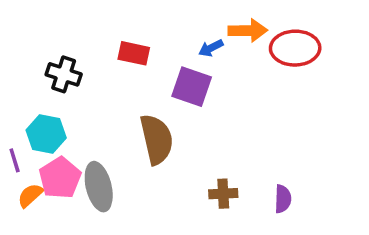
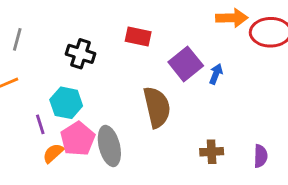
blue arrow: (211, 48) -> (216, 74), moved, turned 138
purple square: (192, 87) -> (186, 64), turned 32

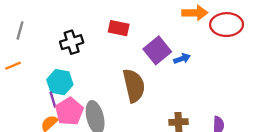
black cross: (81, 54) -> (72, 42), turned -35
blue arrow: (216, 74) -> (182, 59), turned 49
purple line: (40, 124) -> (53, 100), moved

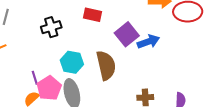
blue arrow: (182, 59) -> (148, 42), size x1.5
cyan hexagon: (60, 82) -> (72, 62), moved

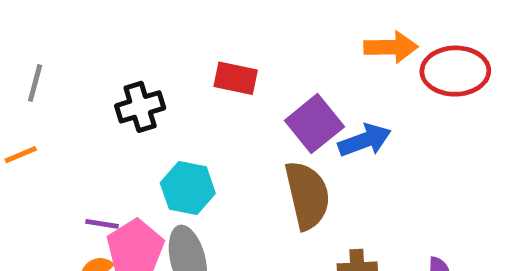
brown semicircle: (106, 65) -> (307, 195), moved
purple line: (35, 78) -> (102, 224), turned -64

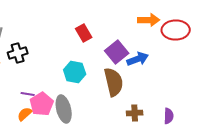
red rectangle: (236, 78) -> (84, 33), turned 48
black cross: (140, 107) -> (18, 53), moved
cyan hexagon: (188, 188) -> (75, 72), moved

